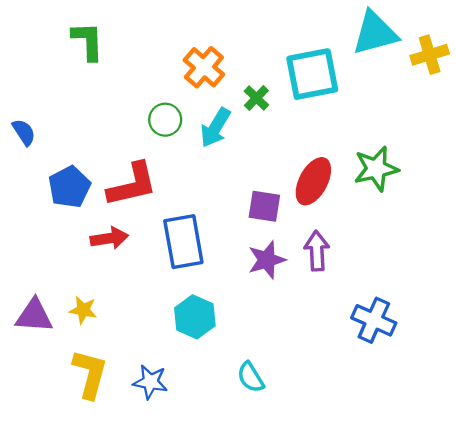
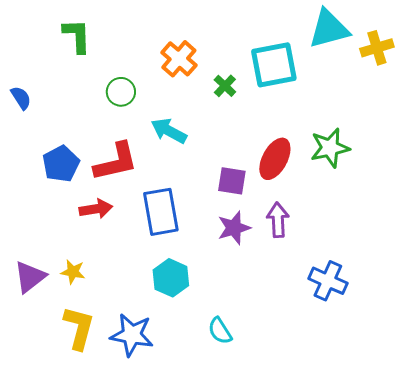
green circle: (165, 120) -> (121, 92), moved
cyan arrow: (215, 128) -> (169, 131), moved, turned 87
blue semicircle: (24, 132) -> (21, 98), moved
purple triangle: (34, 316) -> (30, 277), turned -42
blue star: (150, 382) -> (132, 335), size x1.4

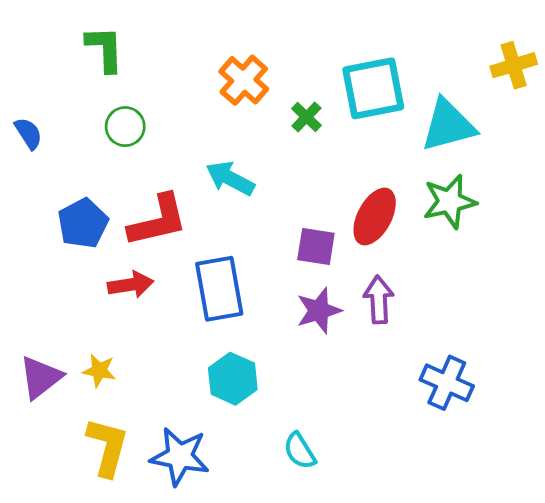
cyan triangle: (329, 29) -> (448, 125), moved
green circle: (121, 92) -> (125, 127), moved

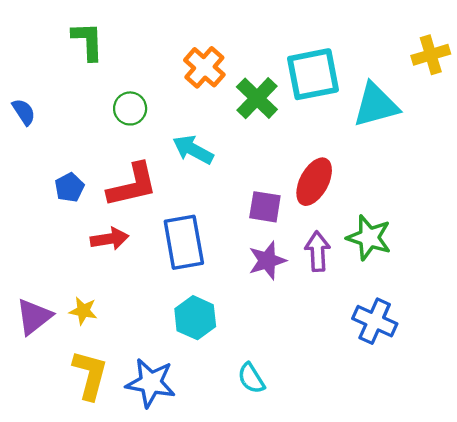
green cross: (306, 117) -> (257, 98), size x1.6
green circle: (125, 127) -> (130, 108), moved
green star: (450, 202) -> (369, 238), moved, turned 30
blue pentagon: (83, 223) -> (69, 187), size x0.7

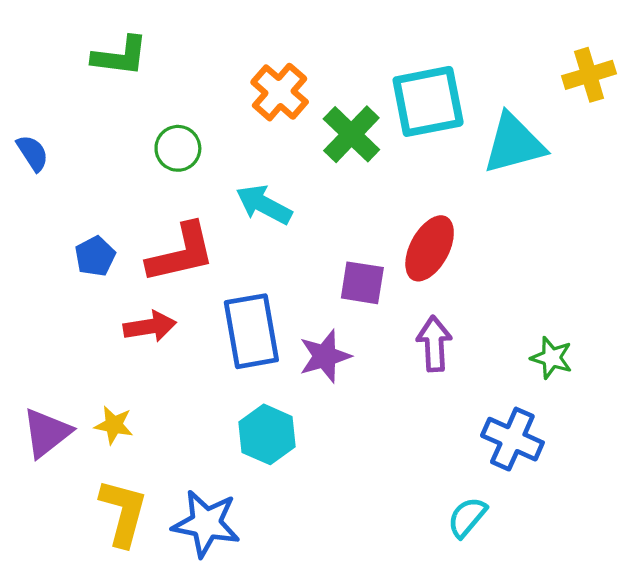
green L-shape: (88, 41) -> (120, 56), turned 99
green star: (369, 238) -> (552, 358), moved, size x0.7
purple star: (267, 261) -> (325, 356), moved
cyan semicircle: (251, 378) -> (467, 517), moved, turned 72

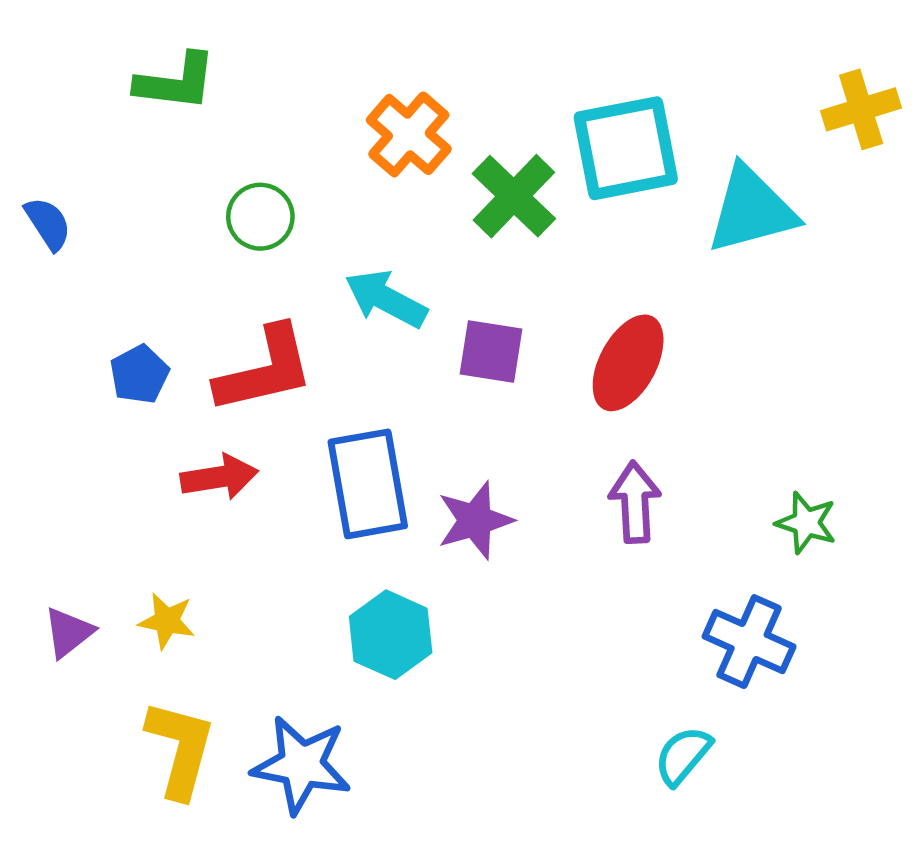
purple square: (362, 283) -> (491, 351), moved
purple triangle: (47, 433) -> (69, 632), size x0.7

